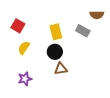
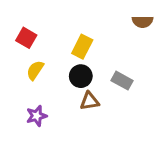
gray rectangle: (83, 31) -> (122, 81), moved
yellow rectangle: (56, 32) -> (82, 47), turned 42

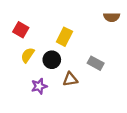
black circle: (81, 76) -> (52, 60), moved
purple star: (37, 116) -> (39, 86), moved

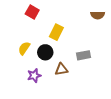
red square: (21, 30) -> (32, 12), moved
gray rectangle: (96, 63) -> (84, 55), turned -40

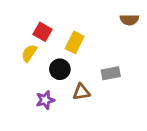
red square: (32, 12) -> (43, 32), moved
yellow semicircle: (24, 48) -> (29, 53), moved

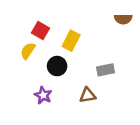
brown triangle: (81, 92) -> (88, 95), moved
purple star: (45, 100) -> (43, 95), turned -30

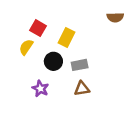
gray rectangle: (105, 70) -> (80, 65), moved

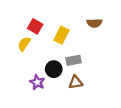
brown semicircle: (115, 17) -> (94, 23), moved
black circle: (53, 61) -> (54, 69), moved

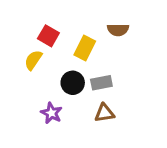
brown semicircle: (94, 23) -> (118, 30), moved
black circle: (54, 69) -> (73, 83), moved

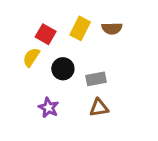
yellow rectangle: (85, 48) -> (80, 28), moved
black circle: (73, 83) -> (63, 69), moved

